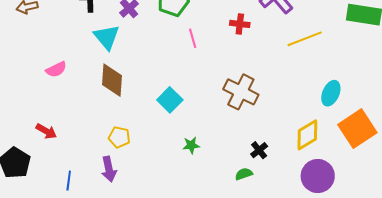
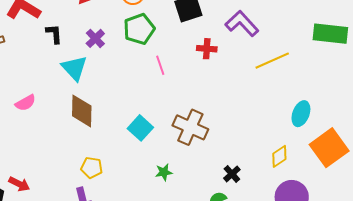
brown cross: (241, 92) -> (190, 127), moved
red arrow: (46, 131) -> (19, 184), moved
yellow diamond: (307, 135) -> (279, 156), size x0.7

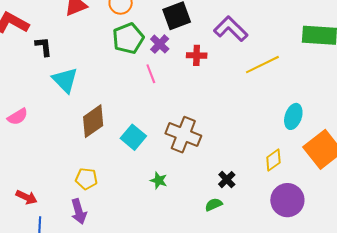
purple cross: (95, 38) -> (160, 44), moved
brown diamond: (82, 111) -> (93, 121), moved, turned 56
green star: (164, 172) -> (159, 180), turned 30
red arrow: (19, 184) -> (27, 197), moved

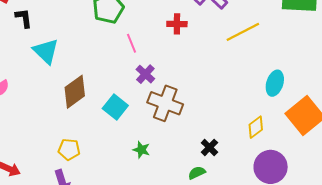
purple cross: (160, 44) -> (145, 74), moved

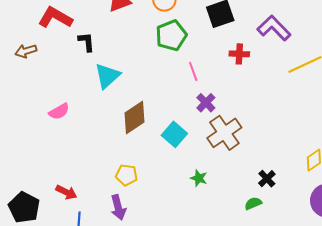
cyan triangle: (46, 51) -> (107, 76), turned 32
brown cross: (165, 103) -> (224, 133), turned 32

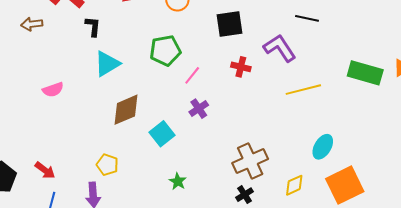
green pentagon: (171, 35) -> (165, 50), moved
pink line: (193, 71) -> (192, 75), turned 48
brown cross: (224, 133) -> (250, 161), moved

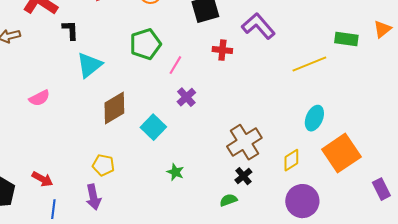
green rectangle: (365, 73) -> (346, 39), size x0.7
yellow line: (303, 90) -> (309, 64), moved

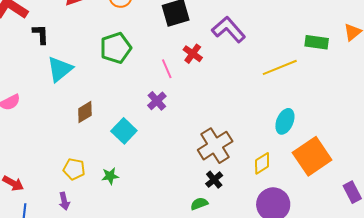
red cross: (222, 50) -> (193, 54), turned 30
pink line: (175, 65) -> (167, 69), moved, turned -54
brown diamond: (114, 108) -> (85, 112), size x0.7
green star: (175, 172) -> (110, 176), moved, turned -30
purple arrow: (93, 197) -> (64, 201), size x0.7

